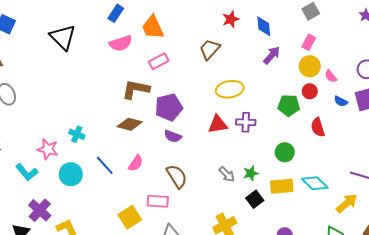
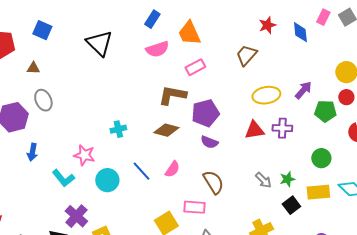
pink rectangle: (309, 42) -> (323, 17), moved
purple arrow: (272, 55) -> (303, 90), moved
cyan cross: (77, 134) -> (118, 129), moved, turned -35

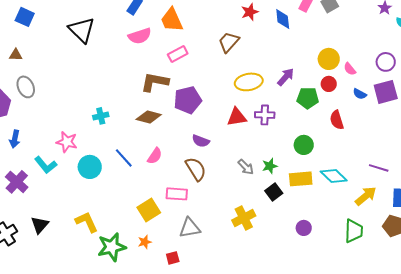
purple semicircle: (209, 142) -> (201, 141), moved
purple cross: (76, 216) -> (17, 182), moved

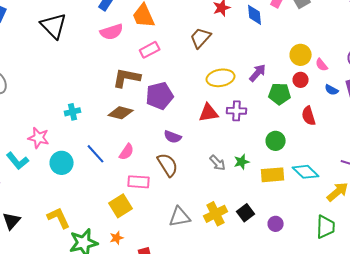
black square: (274, 192) -> (246, 213), moved
pink rectangle: (177, 194) -> (139, 182), moved
gray triangle: (190, 228) -> (180, 217), moved

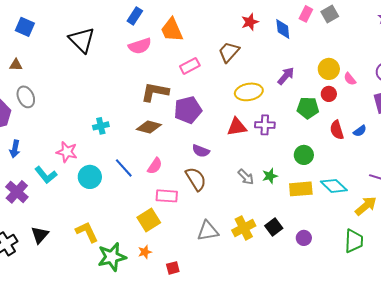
pink rectangle: (150, 50) -> (190, 66), moved
purple arrow: (258, 73) -> (286, 76), moved
blue semicircle: (332, 90) -> (360, 131), moved, turned -64

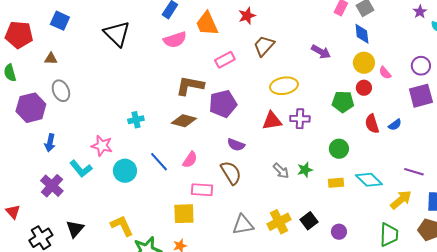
red star: (250, 22) -> (247, 16), moved
blue diamond: (283, 29) -> (362, 34), moved
purple arrow: (286, 76) -> (321, 52), moved, turned 78
yellow rectangle: (301, 189) -> (336, 183), size x0.7
yellow square: (149, 220) -> (184, 214), turned 30

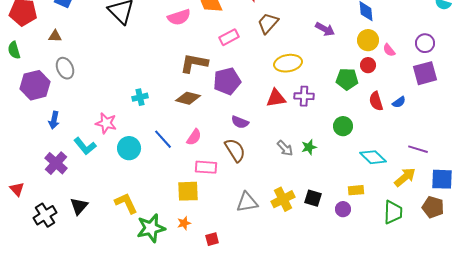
yellow rectangle: (336, 183) -> (356, 190), moved
black square: (309, 221) -> (313, 198), turned -36

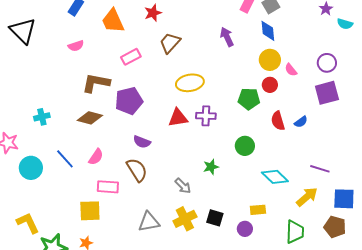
pink semicircle: (179, 17) -> (76, 46), moved, size x0.7
purple arrow: (325, 29) -> (227, 37), moved, turned -144
gray arrow: (285, 148) -> (183, 186), moved

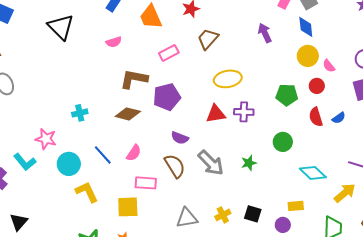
red circle: (270, 85) -> (317, 86), moved
gray arrow: (183, 186) -> (211, 163), moved, size x1.6
yellow cross: (185, 219) -> (223, 215), size x0.7
yellow L-shape: (28, 223) -> (87, 192), moved

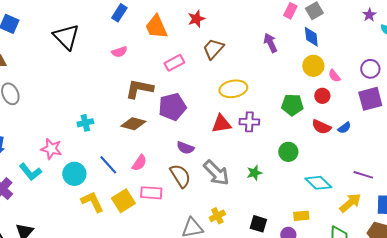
red semicircle: (316, 117) -> (321, 127), turned -48
yellow square: (128, 207) -> (123, 201), moved, turned -30
yellow cross: (223, 215) -> (217, 216), moved

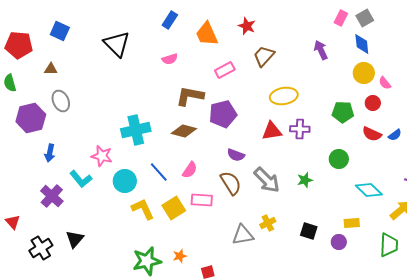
red star: (196, 19) -> (247, 26), turned -30
cyan cross: (85, 123) -> (136, 130), size x1.8

